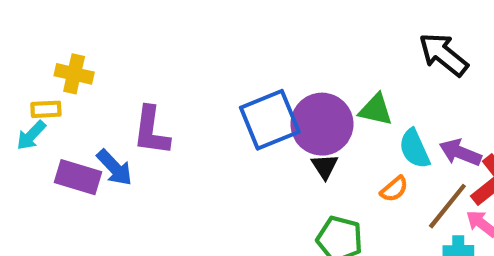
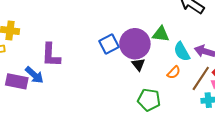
blue square: (270, 120) -> (109, 44), size x0.7

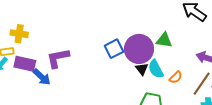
cyan semicircle: (182, 52) -> (156, 69), moved
purple L-shape: (51, 55) -> (58, 58), turned 75
purple rectangle: (17, 81) -> (25, 64), moved

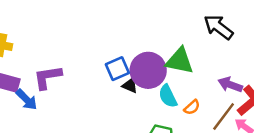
green triangle: (164, 40) -> (180, 61), size x1.4
black triangle: (142, 69) -> (130, 85), moved, turned -32

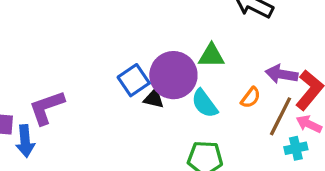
green triangle: (180, 61) -> (211, 56), size x0.7
blue arrow: (27, 100) -> (25, 141), turned 50
orange semicircle: (192, 107) -> (251, 98), moved

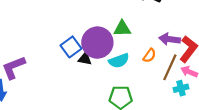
cyan semicircle: (205, 103) -> (119, 61), turned -72

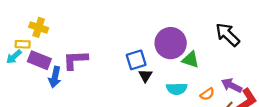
purple circle: (97, 43) -> (171, 43), moved
black triangle: (85, 59) -> (145, 76), turned 32

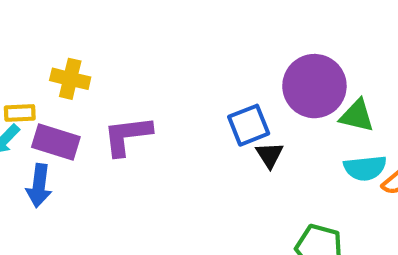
yellow cross: (39, 27) -> (70, 79), moved
blue arrow: (55, 77) -> (39, 186), moved
cyan semicircle: (177, 89) -> (365, 168), moved

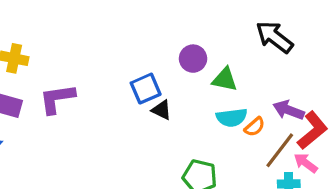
purple circle: (314, 86) -> (193, 59), size x0.6
black triangle: (270, 155) -> (162, 110), turned -30

